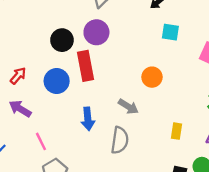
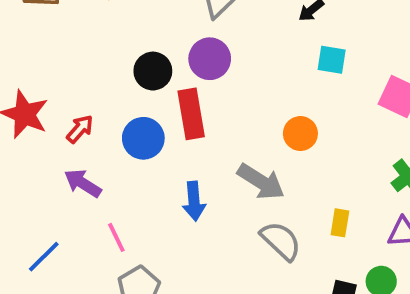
gray arrow: (128, 107) -> (261, 182), size x1.4
gray semicircle: (120, 140) -> (281, 241), moved, turned -56

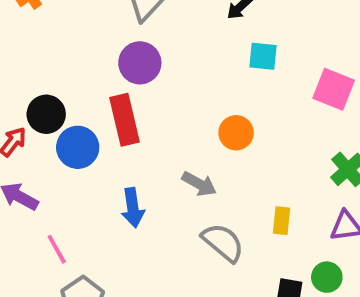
black circle: (153, 71) -> (46, 114), moved
gray arrow: (261, 182) -> (199, 184), size x0.7

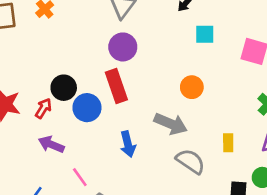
gray arrow: (199, 184) -> (171, 124), size x1.4

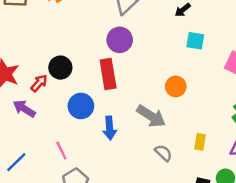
blue circle: (87, 108) -> (81, 106), moved
purple arrow: (51, 144) -> (24, 109), moved
gray semicircle: (191, 161) -> (163, 153), size x0.7

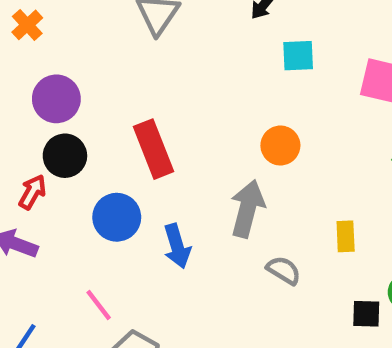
purple circle: (120, 40) -> (56, 99), moved
gray arrow: (151, 116) -> (247, 209), turned -96

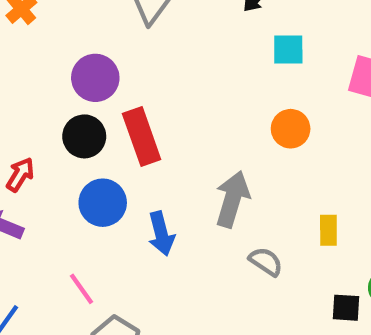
purple circle: (56, 99) -> (95, 78), moved
orange circle: (280, 146) -> (291, 129), moved
black circle: (65, 156) -> (84, 136), moved

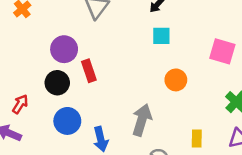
cyan square: (288, 50) -> (161, 36), moved
red rectangle: (142, 137) -> (89, 71), moved, size x0.7

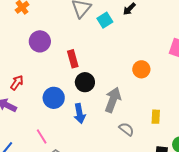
cyan square: (161, 36) -> (105, 20), moved, turned -35
purple circle: (64, 49) -> (40, 41), moved
black circle: (57, 83) -> (85, 82), moved

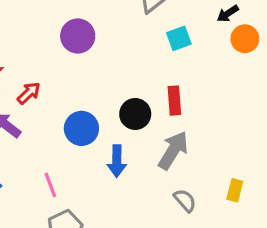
cyan square: (105, 20) -> (179, 38), moved
red rectangle: (73, 59) -> (174, 101), moved
orange circle: (141, 69) -> (245, 39), moved

